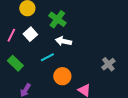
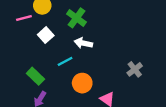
pink line: (11, 35) -> (24, 18), moved, turned 48
green rectangle: (15, 63) -> (35, 76), moved

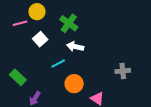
gray cross: (135, 69) -> (123, 71), turned 32
green rectangle: (35, 76) -> (18, 77), moved

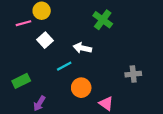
green cross: (69, 23) -> (103, 20), moved
green rectangle: (18, 77) -> (21, 81), turned -70

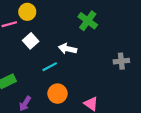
gray cross: (133, 74) -> (121, 61), moved
orange circle: (81, 88) -> (58, 94), moved

